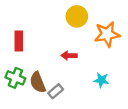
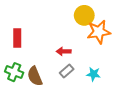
yellow circle: (77, 16) -> (84, 15), moved
gray rectangle: (56, 91) -> (67, 71), moved

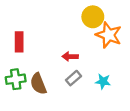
orange star: (99, 32) -> (109, 35), turned 30
green cross: (14, 72) -> (16, 79), turned -30

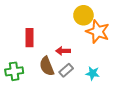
red rectangle: (19, 42) -> (29, 38), moved
brown semicircle: (38, 84) -> (47, 66), moved

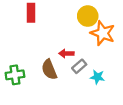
red rectangle: (29, 38) -> (31, 13), moved
gray rectangle: (66, 70) -> (79, 66), moved

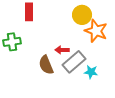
gray rectangle: (79, 66) -> (74, 62), size x1.6
green cross: (15, 75) -> (12, 42), moved

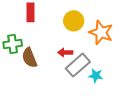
yellow circle: (82, 15) -> (74, 21), moved
brown semicircle: (46, 65) -> (29, 58), moved

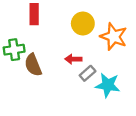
gray rectangle: (78, 65) -> (88, 73), size x0.6
cyan star: (96, 76) -> (108, 85), size x1.5

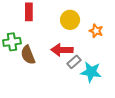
orange star: (114, 37) -> (96, 31), size x0.6
red arrow: (73, 59) -> (62, 50), size x1.5

